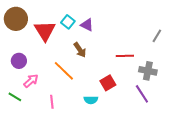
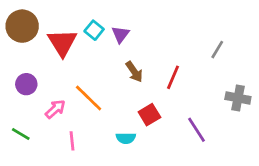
purple triangle: (87, 25) -> (120, 34), turned 40
brown arrow: (80, 50) -> (134, 72), moved
red line: (125, 56) -> (173, 77), turned -66
gray cross: (148, 71) -> (238, 98), moved
pink arrow: (31, 81) -> (55, 109), moved

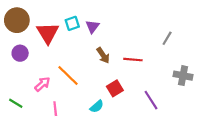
cyan square: (94, 30) -> (72, 23), turned 32
red line: (173, 77) -> (133, 60), turned 72
purple circle: (26, 84) -> (20, 53), moved
cyan semicircle: (126, 138) -> (97, 106), turned -40

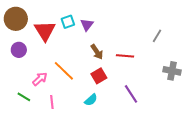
red square: (115, 88) -> (99, 76), moved
purple line: (151, 100) -> (131, 94), moved
green line: (16, 103) -> (24, 97), moved

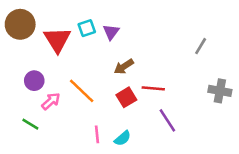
purple circle: (19, 50) -> (34, 81), moved
brown arrow: (97, 52) -> (124, 67), turned 91
red line: (125, 56) -> (153, 88), moved
cyan semicircle: (91, 100) -> (123, 138), moved
pink line: (52, 102) -> (97, 134), moved

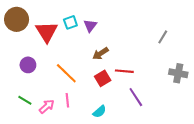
pink arrow: (51, 101) -> (47, 106), moved
pink line: (97, 134) -> (67, 100), moved

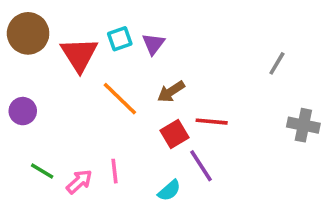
purple circle: (28, 65) -> (23, 111), moved
orange line: (66, 73) -> (120, 99), moved
purple line: (136, 97) -> (201, 166), moved

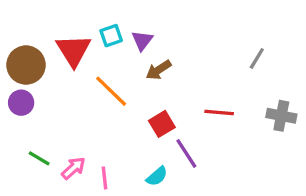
brown circle: (28, 33) -> (26, 65), moved
brown arrow: (171, 92) -> (159, 70), moved
red line: (212, 122) -> (219, 112), moved
pink line: (115, 171) -> (105, 178), moved

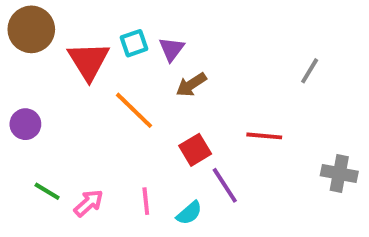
brown circle: (26, 65) -> (31, 29), moved
gray cross: (281, 116) -> (339, 173), moved
pink line: (105, 178) -> (146, 201), moved

